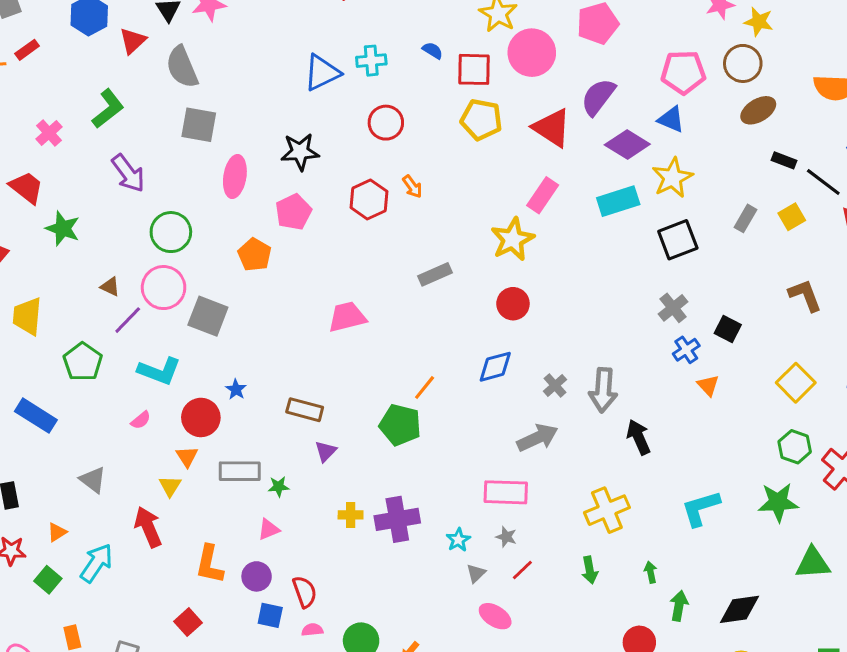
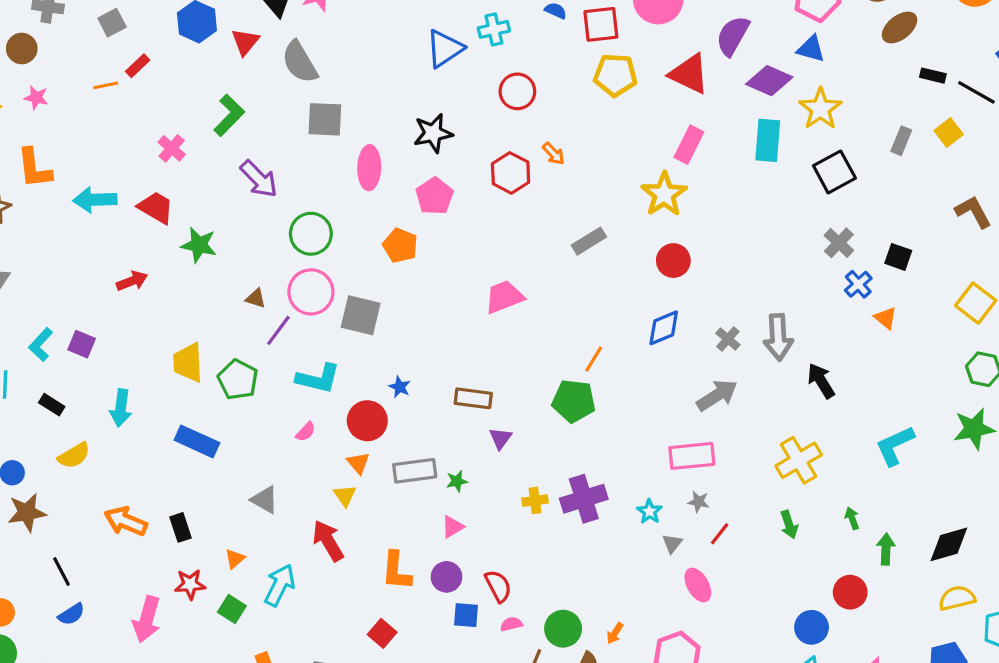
cyan rectangle: (618, 201) -> (768, 140), turned -60
yellow trapezoid: (27, 316) -> (188, 363), moved
pink ellipse: (495, 616) -> (698, 585), turned 36

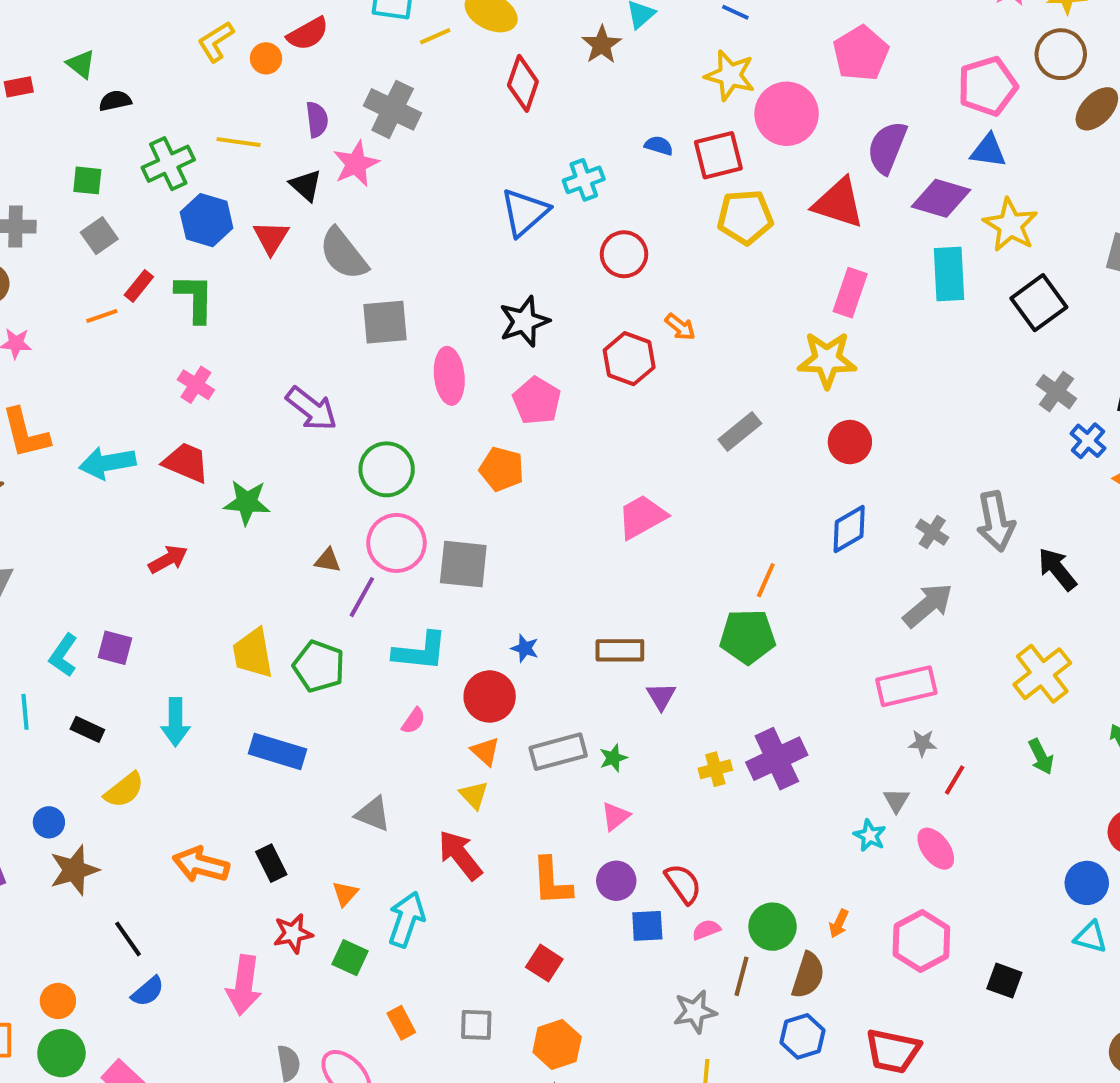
green L-shape: (229, 115) -> (195, 298), moved, turned -36
yellow star: (664, 194) -> (827, 360), turned -30
cyan star: (649, 511) -> (870, 835), moved

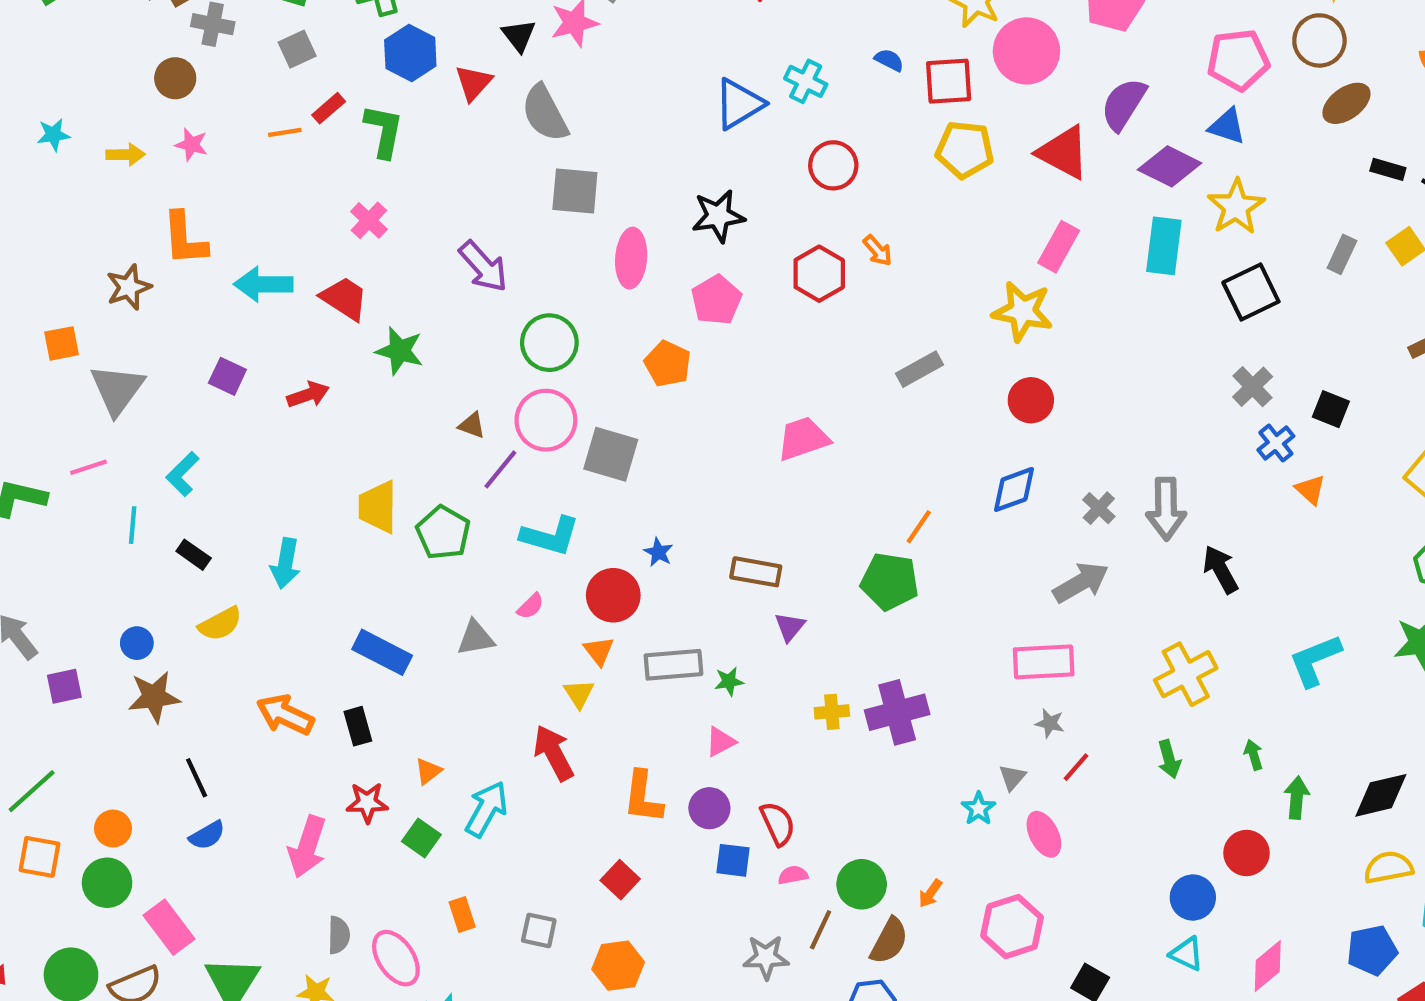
cyan cross: (584, 180) -> (806, 81), turned 36
purple square: (115, 648) -> (227, 376), moved
blue rectangle: (277, 751) -> (382, 652), moved
gray triangle: (373, 814) -> (476, 638), moved, turned -42

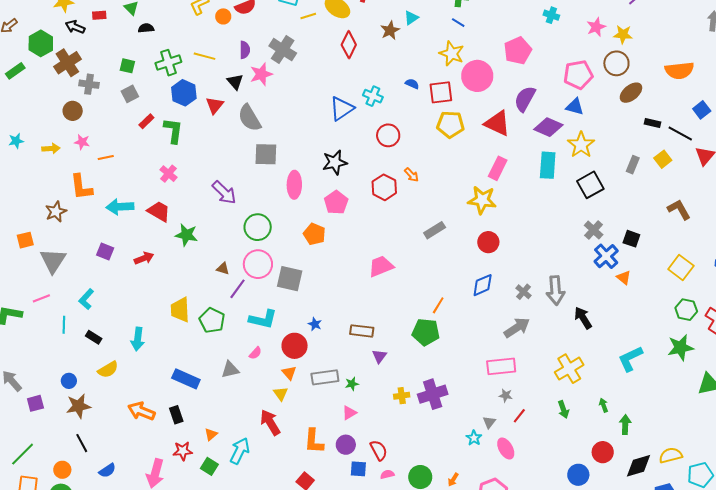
orange line: (285, 132) -> (106, 157), moved
blue cross: (1276, 443) -> (606, 256), size x1.4
black line: (197, 778) -> (82, 443), moved
black diamond: (1381, 795) -> (638, 466), moved

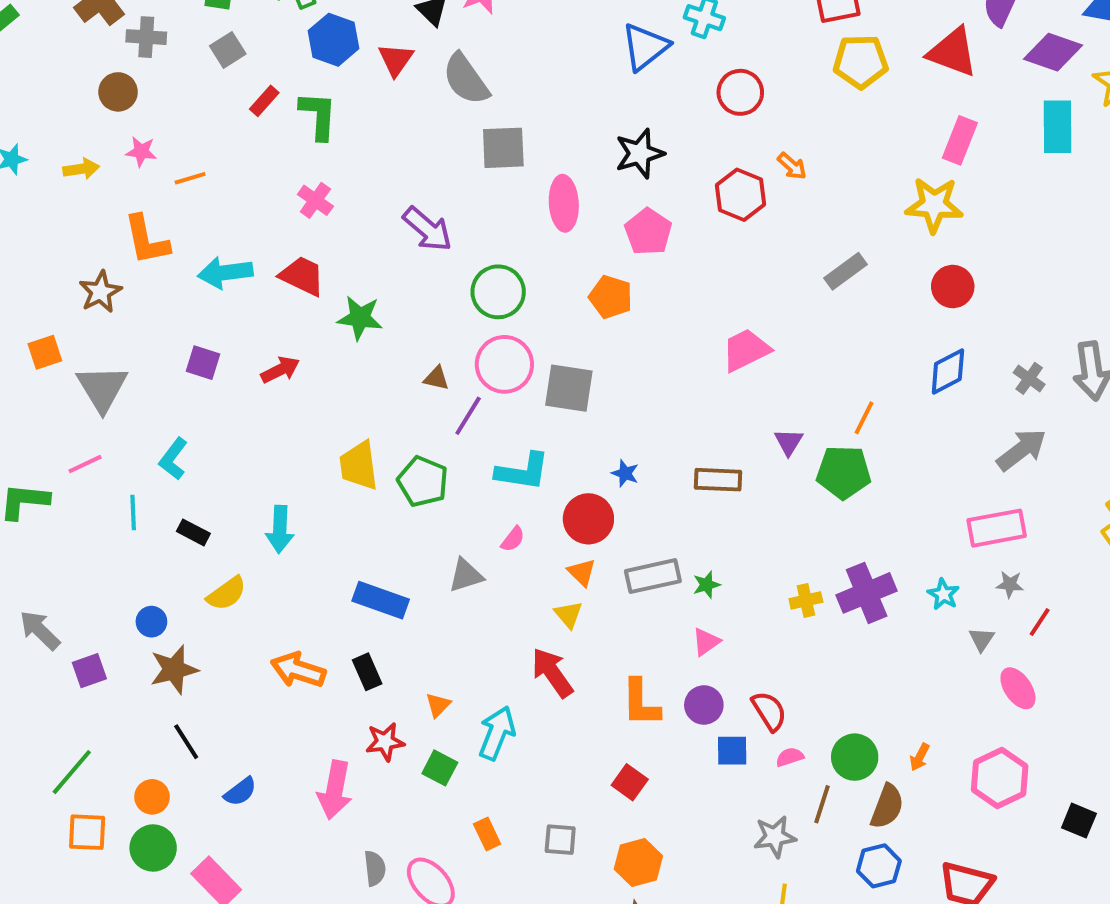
purple triangle: (379, 356) -> (789, 442), moved
cyan star: (474, 438) -> (943, 594), moved

